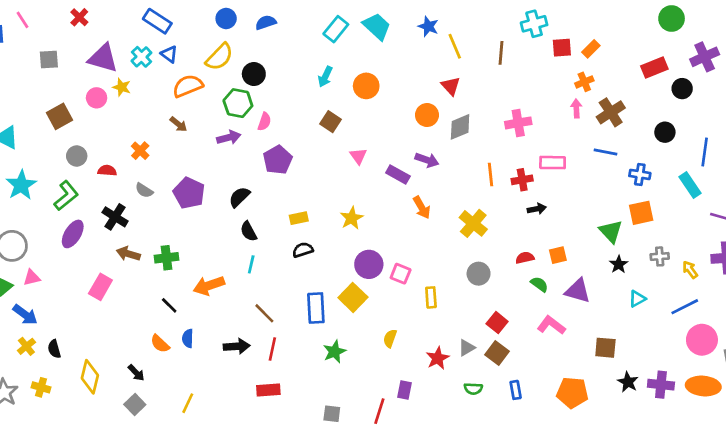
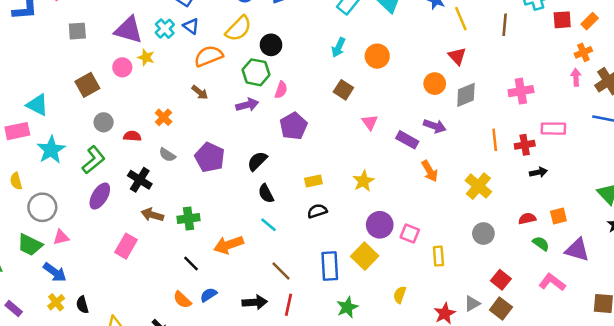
cyan line: (251, 264) -> (268, 225), turned -63
blue semicircle: (188, 338) -> (209, 295), turned 56

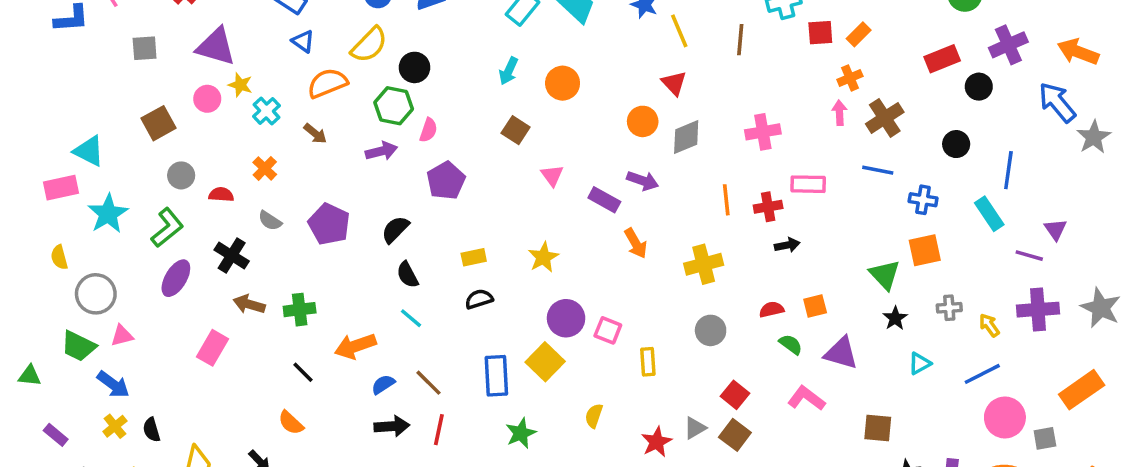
cyan cross: (165, 29) -> (266, 111), moved
yellow cross: (478, 186) -> (704, 264), turned 35
blue semicircle: (209, 295) -> (383, 384), moved

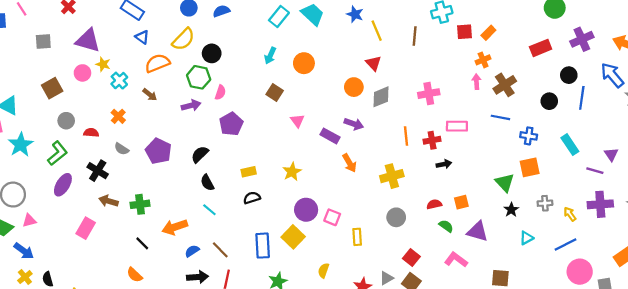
black circle: (979, 87) -> (569, 75), moved
blue line: (1008, 170) -> (582, 98), moved

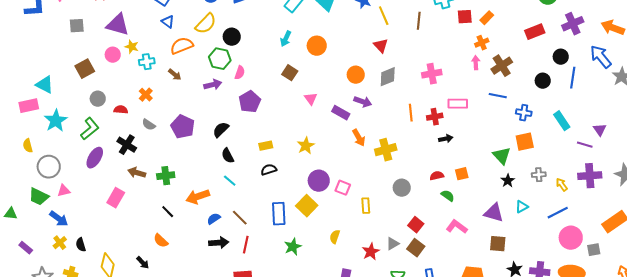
cyan cross: (119, 81) -> (147, 62), turned 35
orange circle: (354, 87) -> (356, 75), moved
yellow cross: (392, 176) -> (386, 150), moved
purple triangle: (478, 231) -> (494, 213), moved

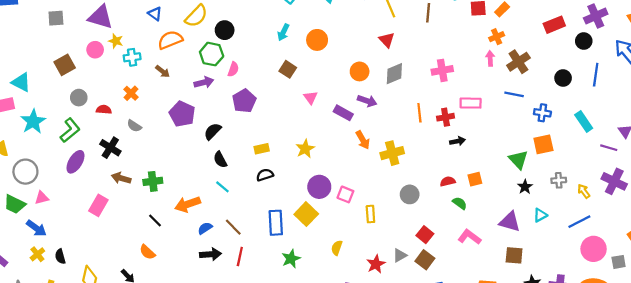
black circle: (561, 57) -> (584, 41), moved
purple pentagon: (183, 127) -> (182, 114), moved
purple cross: (590, 176) -> (614, 181), turned 30

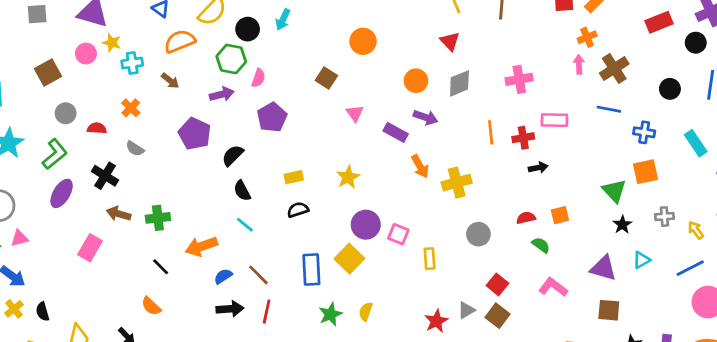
cyan arrow: (283, 32) -> (283, 20), moved
yellow semicircle: (337, 248) -> (366, 312), moved

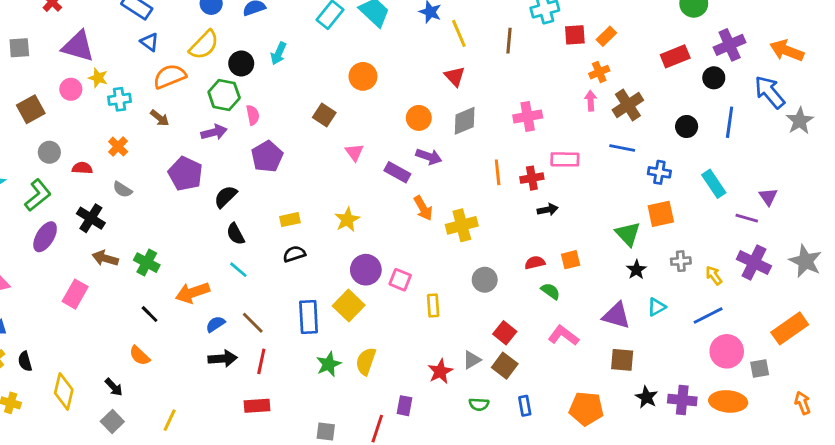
pink semicircle: (258, 78) -> (253, 115), turned -30
green cross: (158, 218) -> (147, 263), turned 35
yellow semicircle: (366, 312) -> (366, 361), size x1.4

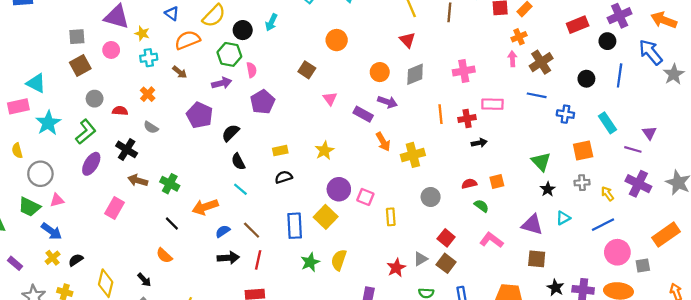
gray square: (19, 48) -> (77, 37), moved
yellow star: (98, 78) -> (142, 33), moved
orange square: (661, 214) -> (583, 151), moved
black semicircle: (25, 361) -> (76, 260), turned 72

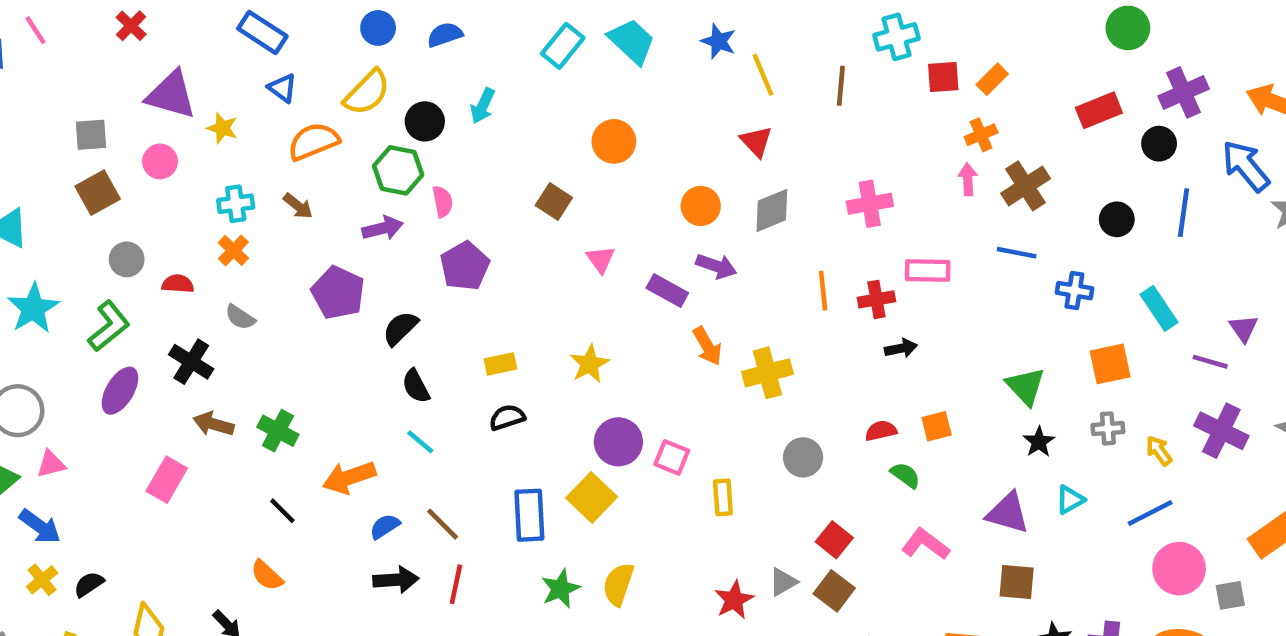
cyan cross: (149, 58) -> (236, 204), moved

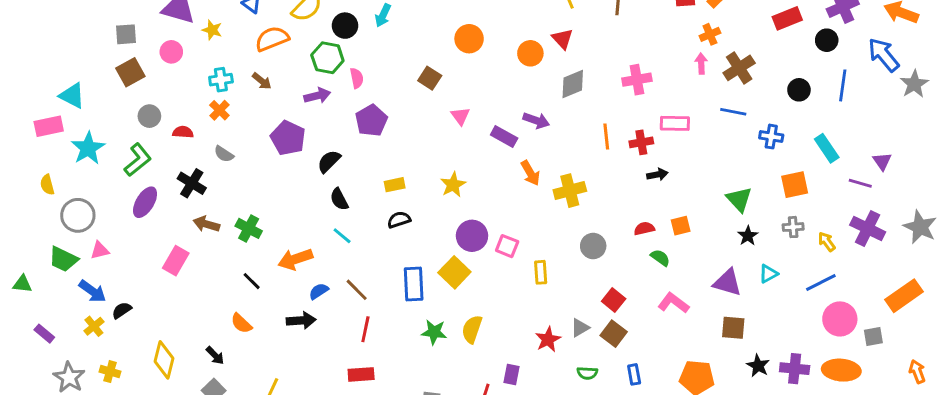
orange circle: (701, 206) -> (530, 53), moved
black arrow: (396, 580) -> (301, 320), moved
black semicircle: (89, 584) -> (122, 310), moved
green star: (561, 589) -> (434, 332), turned 30

